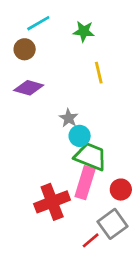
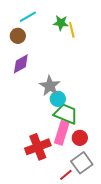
yellow line: (99, 73) -> (72, 30), moved
purple diamond: (29, 88) -> (21, 64), turned -45
gray star: (69, 118) -> (50, 86), size x1.5
red circle: (121, 190) -> (80, 138), moved

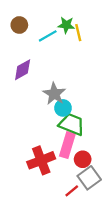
cyan line: (28, 17) -> (48, 36), moved
brown circle: (18, 36) -> (19, 25), moved
red circle: (80, 138) -> (83, 159), moved

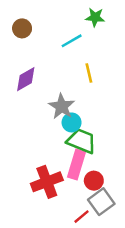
green star: (66, 25) -> (95, 17), moved
yellow line: (78, 33) -> (89, 73), moved
cyan line: (48, 36) -> (72, 41), moved

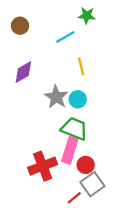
cyan circle: (72, 122) -> (78, 99), moved

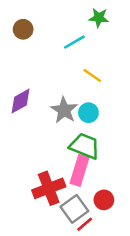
yellow line: (81, 66) -> (92, 75), turned -42
purple diamond: (23, 72) -> (21, 101), moved
red circle: (86, 165) -> (104, 200), moved
gray square: (92, 184) -> (74, 209), moved

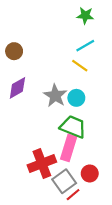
brown circle: (23, 29) -> (14, 51), moved
cyan line: (74, 42) -> (85, 46), moved

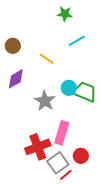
green star: (85, 16) -> (65, 14), moved
yellow line: (80, 66) -> (47, 59), moved
gray star: (55, 96) -> (45, 101), moved
green trapezoid: (73, 127) -> (85, 92), moved

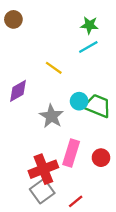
green star: (65, 14) -> (89, 25), moved
brown circle: (13, 46) -> (13, 19), moved
red circle: (81, 156) -> (101, 158), moved
gray square: (58, 163) -> (42, 191), moved

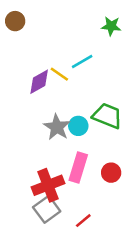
green star: (89, 25) -> (111, 26), moved
cyan line: (88, 47) -> (82, 61), moved
purple diamond: (18, 91) -> (39, 82), moved
cyan circle: (79, 101) -> (78, 126), moved

